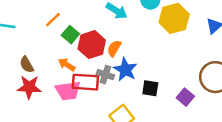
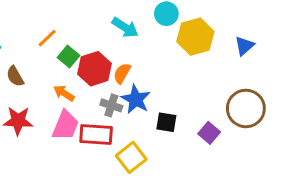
brown semicircle: (27, 65) -> (15, 76), moved
red rectangle: (85, 82) -> (96, 134), moved
pink trapezoid: (68, 91) -> (65, 125), turned -60

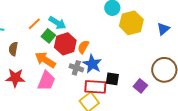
cyan arrow: (125, 27) -> (57, 23), moved
brown semicircle: (15, 76) -> (13, 49), turned 40
orange arrow: (64, 93) -> (45, 60), size x1.5
red rectangle: (96, 134) -> (95, 87), moved

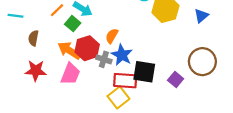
red hexagon: (65, 44) -> (87, 48), moved
black square: (112, 79) -> (144, 72), size x1.5

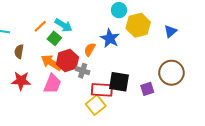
blue star: (122, 55) -> (110, 38), moved
purple square: (176, 80) -> (147, 89), turned 32

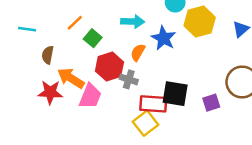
cyan arrow: (63, 25) -> (133, 21), moved, turned -30
orange arrow: (51, 63) -> (71, 78), moved

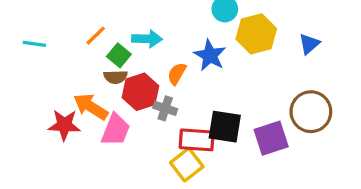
cyan arrow: (133, 21) -> (147, 39), moved
brown semicircle: (48, 55) -> (116, 77), moved, turned -102
purple square: (211, 103) -> (271, 138), size x1.5

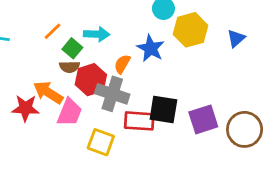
gray cross: (165, 108) -> (112, 94), size x1.6
brown circle: (311, 112) -> (245, 129), moved
yellow square: (187, 165) -> (101, 142), moved, turned -32

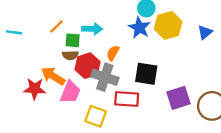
green square: (72, 48) -> (73, 40), turned -35
blue star: (151, 48) -> (139, 28), moved
black square: (163, 110) -> (146, 74), moved

